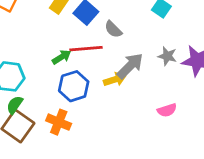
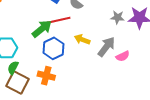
green arrow: (62, 57) -> (42, 29), size x1.5
gray arrow: (130, 66) -> (106, 47), moved
yellow arrow: (115, 80) -> (82, 39), turned -133

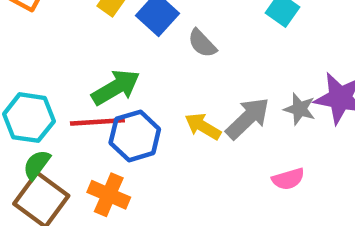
gray star: (117, 17) -> (300, 109), moved
red line: (59, 20) -> (97, 122), moved
gray arrow: (106, 47) -> (248, 118), moved

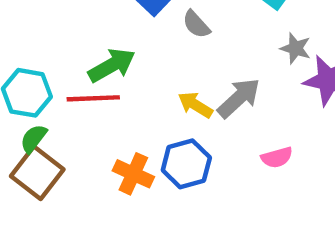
gray star: (300, 109) -> (296, 48), moved
blue hexagon: (135, 136) -> (186, 164), moved
orange cross: (109, 195) -> (133, 174), moved

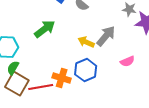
red line: (93, 98) -> (41, 87), moved

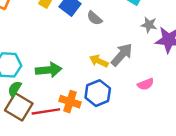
green arrow: (45, 29) -> (49, 70), moved, turned 30

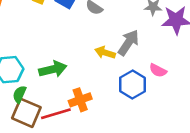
pink semicircle: (146, 84) -> (158, 70), turned 56
blue hexagon: (98, 93) -> (132, 84), moved
orange cross: (70, 102) -> (80, 100), turned -30

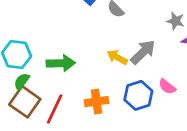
orange cross: (80, 100) -> (97, 102), moved
red line: (56, 114) -> (55, 109), turned -60

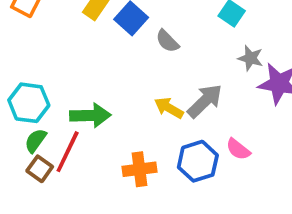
brown square: (25, 102) -> (40, 169), size x0.6
red line: (55, 109) -> (68, 152), moved

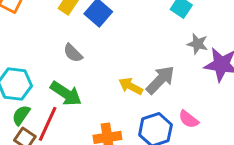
gray semicircle: (167, 41) -> (73, 53), moved
green arrow: (90, 115) -> (66, 94), turned 36

